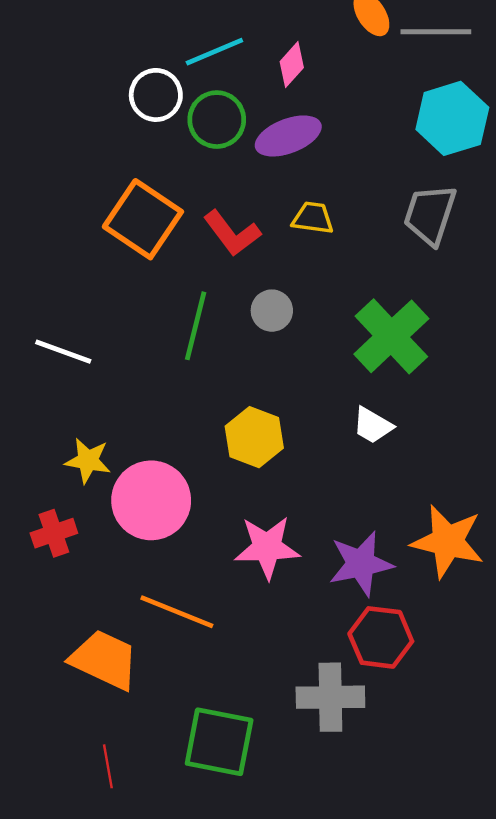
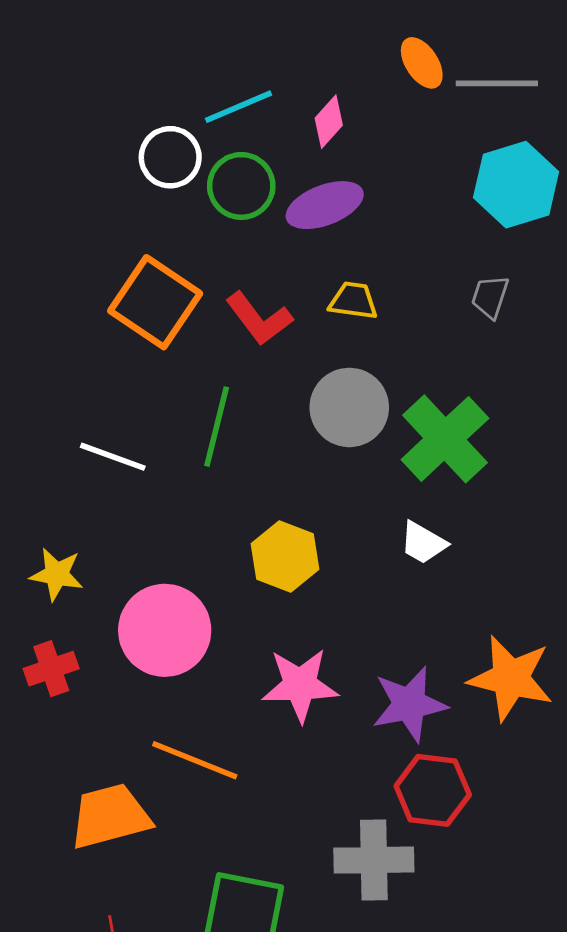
gray trapezoid: (430, 214) -> (490, 297), size x0.6
gray circle: (272, 311) -> (349, 407), moved, size x1.6
white line: (63, 352) -> (113, 457), moved
yellow star: (88, 461) -> (57, 574), moved
orange trapezoid: (104, 660) -> (110, 816), turned -40

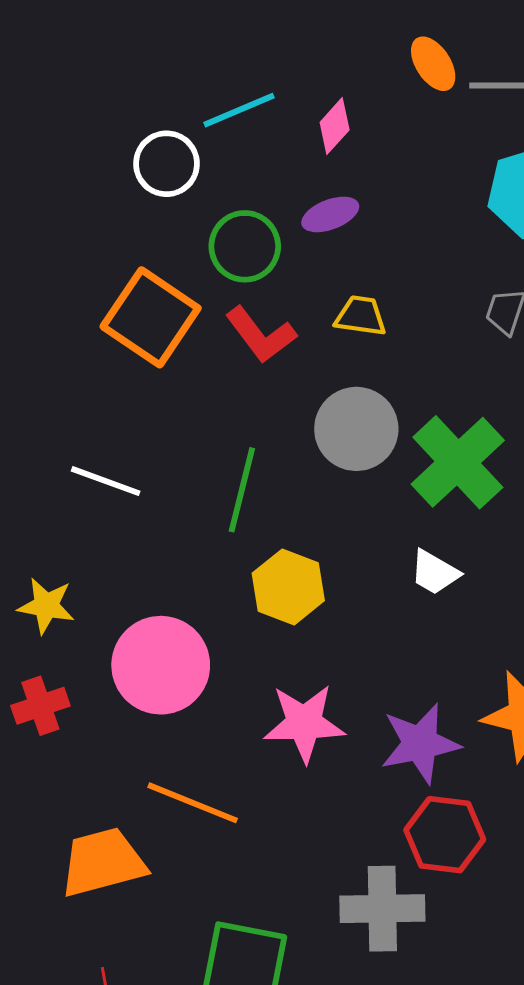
green circle: (241, 186) -> (245, 246), moved
purple ellipse: (325, 205) -> (330, 214), size x0.7
green line: (217, 427) -> (242, 490), moved

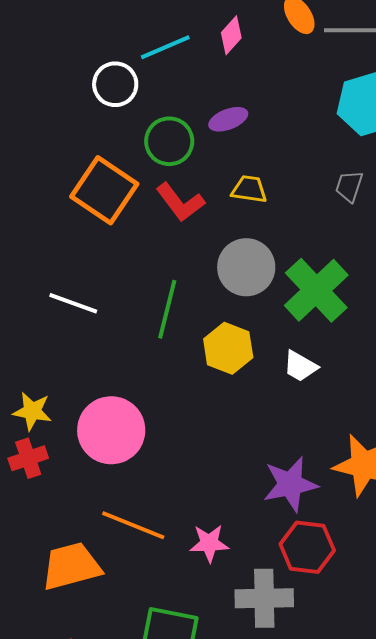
pink diamond: (335, 126) -> (231, 35), moved
yellow hexagon: (288, 587) -> (228, 348), moved
yellow star: (46, 606) -> (32, 411), moved
pink star: (304, 723) -> (209, 543), moved, size x0.7

